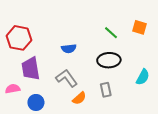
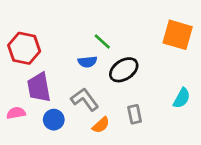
orange square: (140, 27) -> (178, 35), size x1.6
green line: (111, 33) -> (102, 42), moved
black ellipse: (109, 60) -> (124, 70), moved, turned -30
blue circle: (36, 102) -> (54, 120), moved

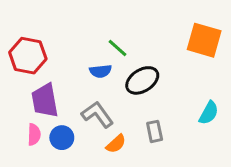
pink semicircle: (16, 113) -> (34, 135), moved, turned 102

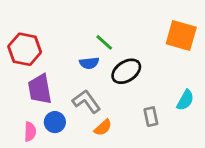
gray rectangle: (155, 131) -> (151, 117), moved
pink semicircle: (34, 135) -> (30, 132), moved

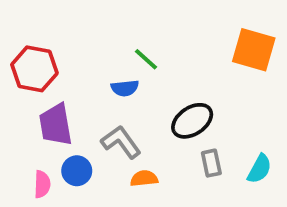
black ellipse: (126, 71) -> (192, 121), moved
cyan semicircle: (185, 100) -> (259, 169), moved
orange semicircle: (103, 128) -> (144, 178), turned -144

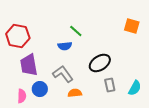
orange square: (254, 50) -> (132, 26), size x0.7

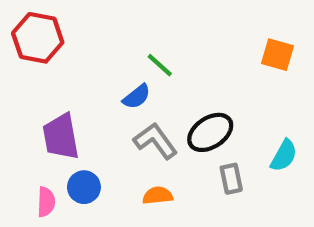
red hexagon: (18, 36) -> (38, 38), moved
blue semicircle: (65, 46) -> (137, 97), turned -32
gray L-shape: (63, 74) -> (156, 141), moved
cyan semicircle: (135, 88) -> (284, 156), moved

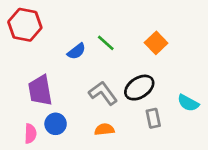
orange square: (278, 55) -> (156, 43), moved, turned 30
blue semicircle: (137, 97) -> (76, 51), moved
cyan semicircle: (284, 156) -> (188, 103), turned 90

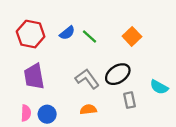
red hexagon: (25, 25) -> (31, 34), moved
blue semicircle: (76, 51) -> (67, 33), moved
blue circle: (56, 124) -> (47, 114), moved

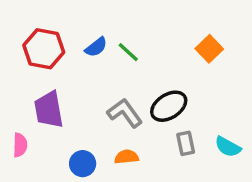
orange square: (132, 36) -> (209, 49), moved
cyan semicircle: (159, 87) -> (228, 147), moved
pink semicircle: (26, 113) -> (20, 145), moved
blue circle: (47, 114) -> (83, 164), moved

